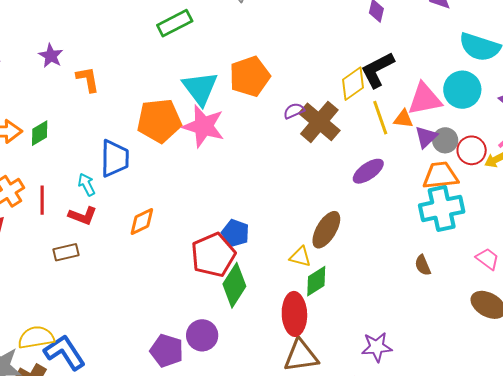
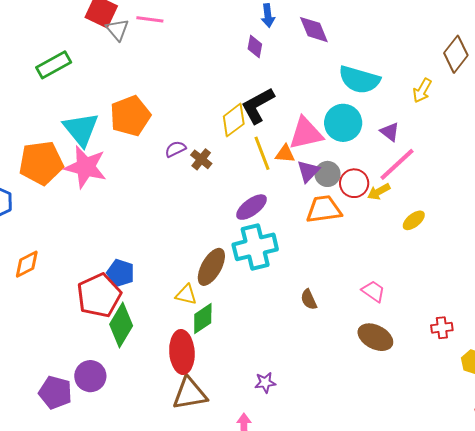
brown cross: (319, 122) -> (201, 159), size x0.5
cyan cross: (442, 208) -> (255, 247), moved
purple star: (377, 347) -> (265, 383), size x0.7

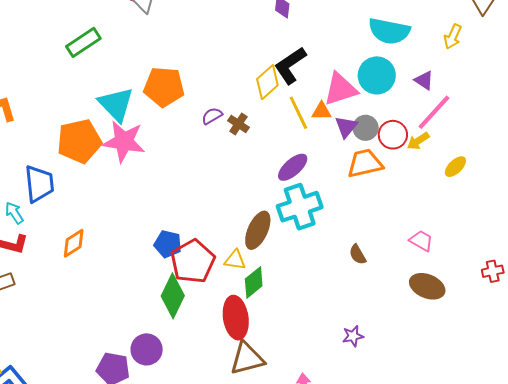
orange pentagon: (130, 116) -> (164, 87), turned 30
red pentagon: (99, 295) -> (193, 261), moved
purple star: (265, 383) -> (353, 336), moved

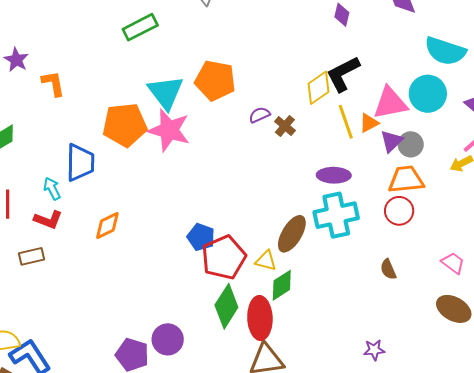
orange triangle: (322, 111) -> (369, 123), turned -35
red circle: (393, 135) -> (399, 211), moved
purple ellipse: (293, 167) -> (334, 175), turned 36
green diamond: (173, 296) -> (226, 306), moved

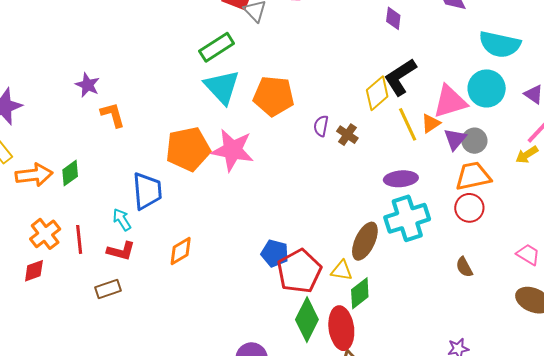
green rectangle: (140, 27) -> (217, 47), moved
purple star: (16, 60) -> (87, 85), moved
cyan triangle: (166, 92) -> (222, 87), moved
purple semicircle: (259, 115) -> (321, 126), turned -50

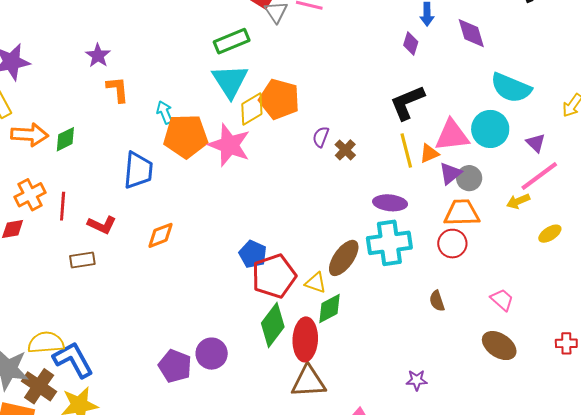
yellow diamond: (377, 93) -> (252, 109), moved
cyan arrow: (122, 220) -> (165, 112), moved

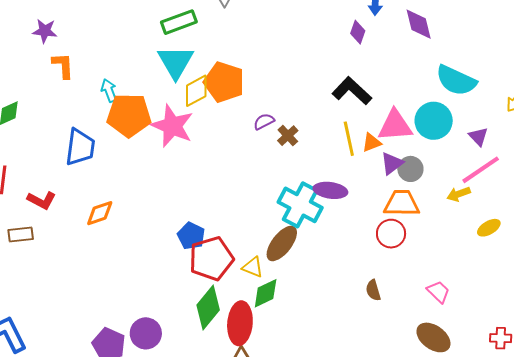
purple star: (98, 55) -> (45, 31), turned -30
black L-shape: (407, 102) -> (352, 91), turned 63
purple semicircle: (321, 137) -> (264, 122), turned 40
cyan cross: (389, 243) -> (300, 205), moved, turned 33

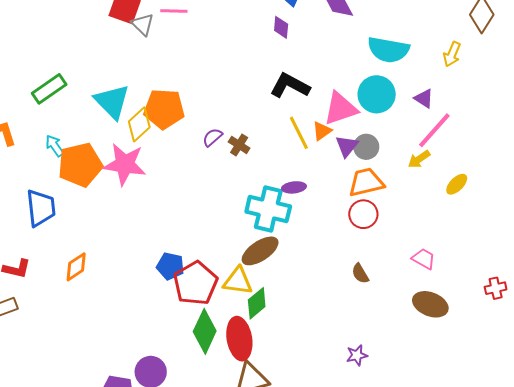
green rectangle: (179, 22) -> (49, 89), moved
purple ellipse: (330, 190) -> (294, 187), size x0.7
brown ellipse: (282, 243) -> (260, 251), turned 33
yellow triangle: (253, 267) -> (238, 281), size x1.4

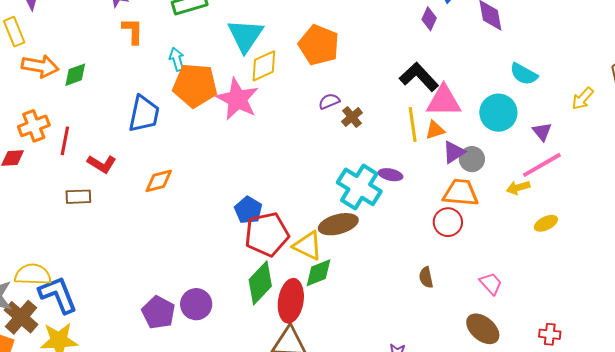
cyan semicircle: (388, 50) -> (524, 74), size x0.7
orange pentagon: (164, 109) -> (319, 45), moved
pink triangle: (340, 109) -> (444, 101), moved

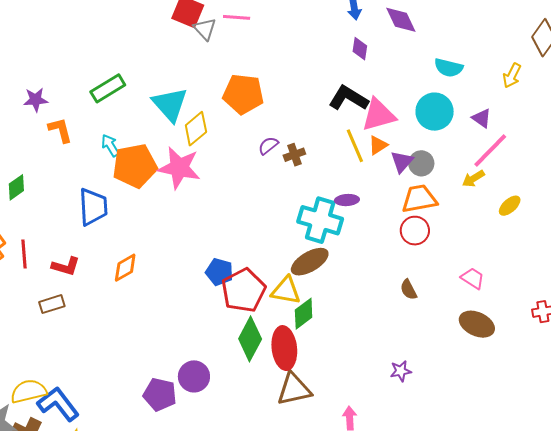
purple diamond: (429, 19) -> (360, 49), moved
brown cross: (352, 117) -> (294, 155), turned 35

